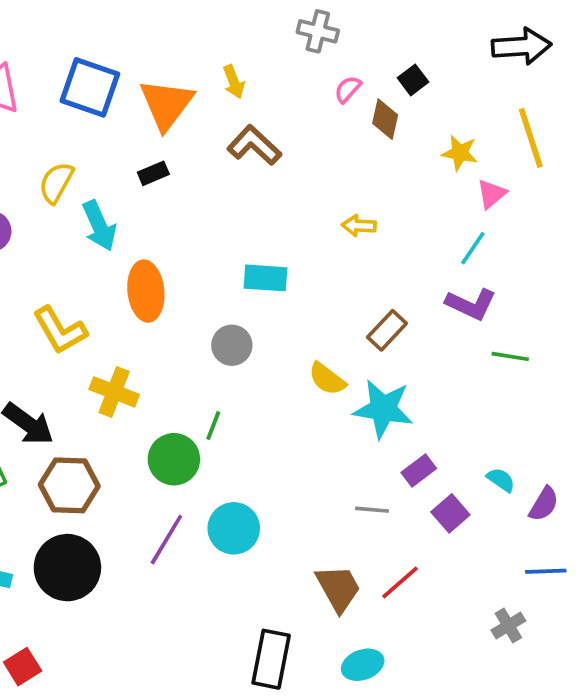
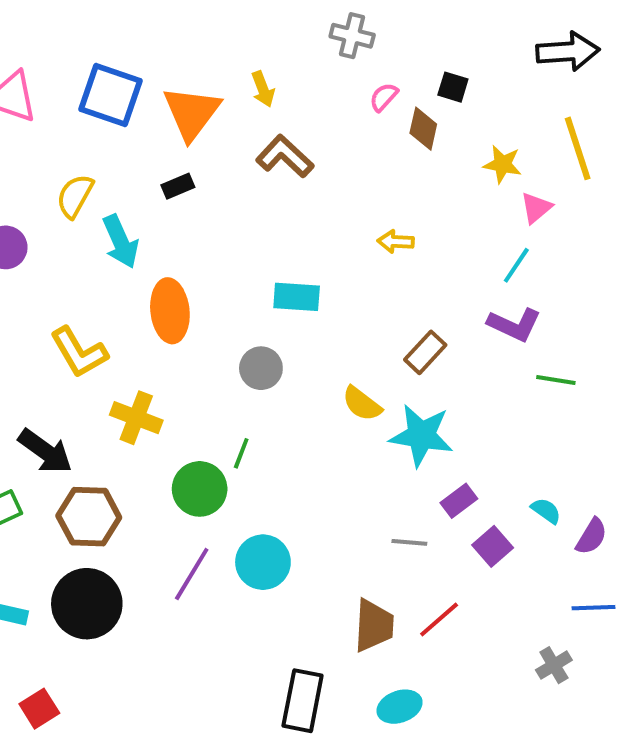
black square: (413, 80) -> (453, 87), turned -36
brown trapezoid: (338, 588) -> (374, 625), turned 32

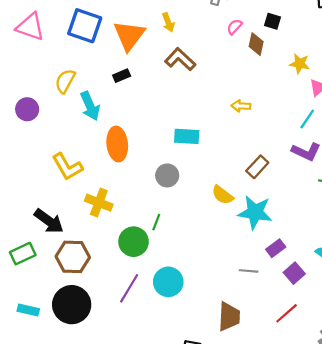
red line: (439, 620) -> (287, 313), moved

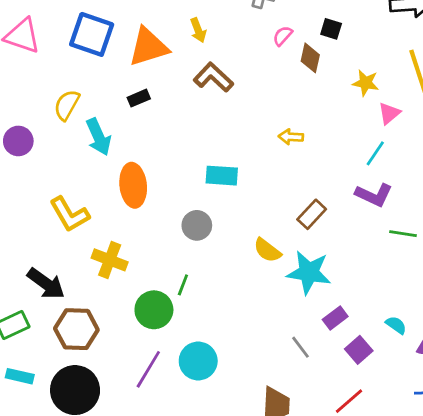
orange triangle: (129, 35) -> (148, 47), turned 36
gray line: (249, 271) -> (301, 347), turned 48
cyan rectangle: (28, 310) -> (20, 376), moved

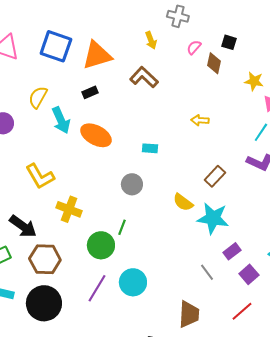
yellow arrow: (198, 30) -> (151, 40), moved
cyan rectangle: (222, 176) -> (150, 148), size x0.7
orange ellipse: (133, 185) -> (96, 135), moved, turned -56

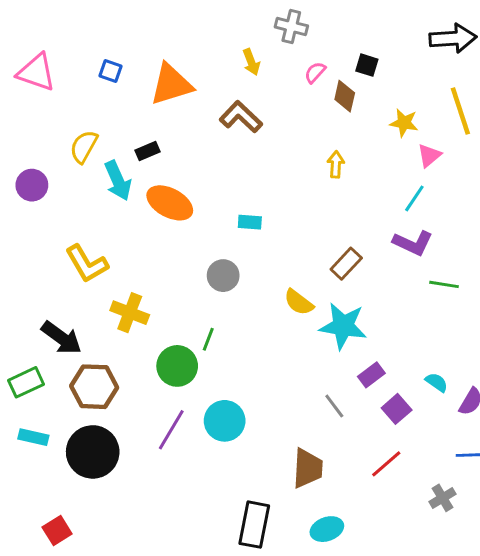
blue square: (56, 46) -> (110, 71), size x0.5
black rectangle: (90, 92) -> (148, 151), moved
yellow arrow: (200, 120) -> (336, 164), moved, turned 90

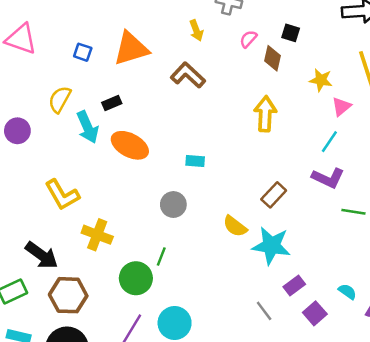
blue square: (110, 71) -> (83, 52), moved
yellow arrow: (336, 164) -> (265, 114), size x1.6

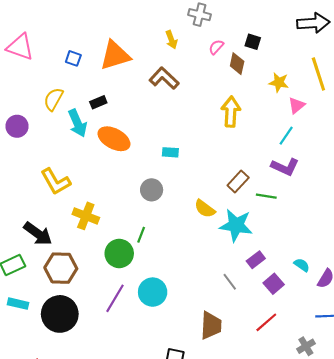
green line: (353, 212) -> (266, 196), moved

